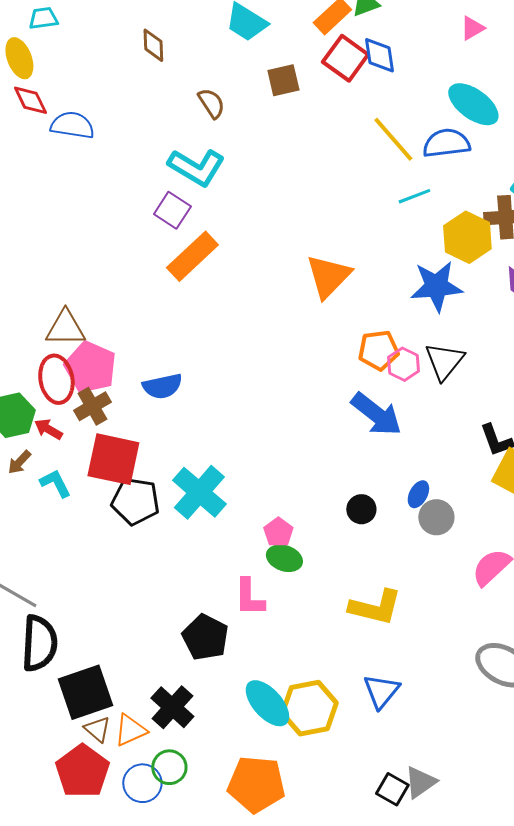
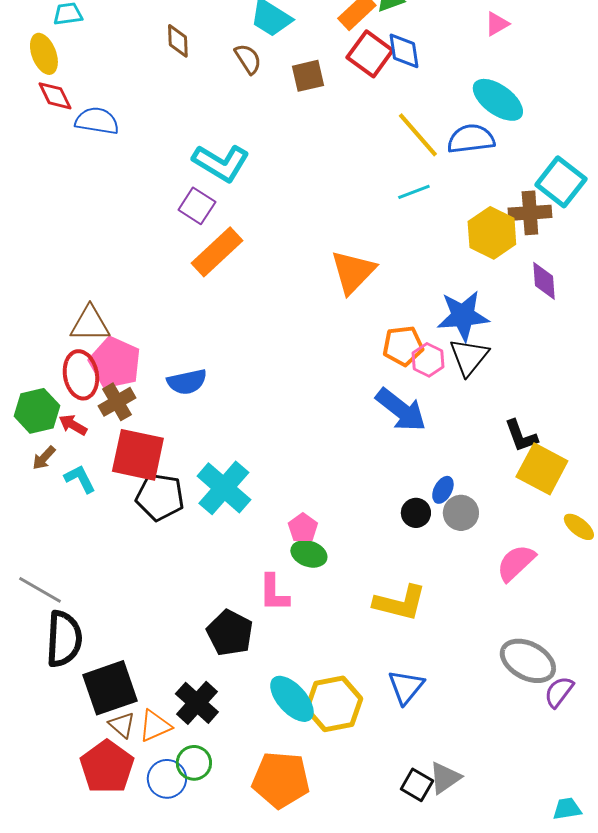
brown semicircle: (211, 103) -> (248, 59), moved
cyan line: (414, 196) -> (414, 192), moved
blue star: (436, 286) -> (463, 316), moved
black circle: (361, 509) -> (416, 513), moved

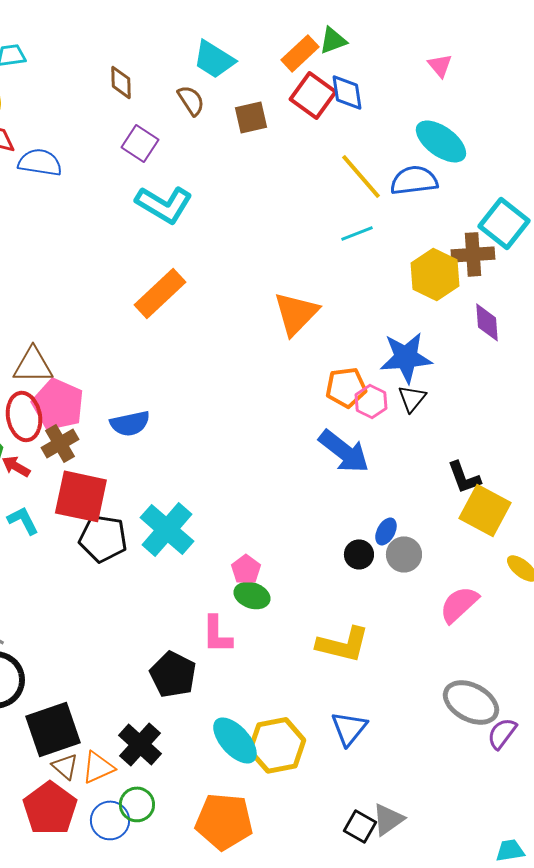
pink triangle: (497, 24) -> (440, 65), turned -40
purple square: (197, 206) -> (140, 143), moved
black triangle: (469, 357) -> (412, 398), size x0.7

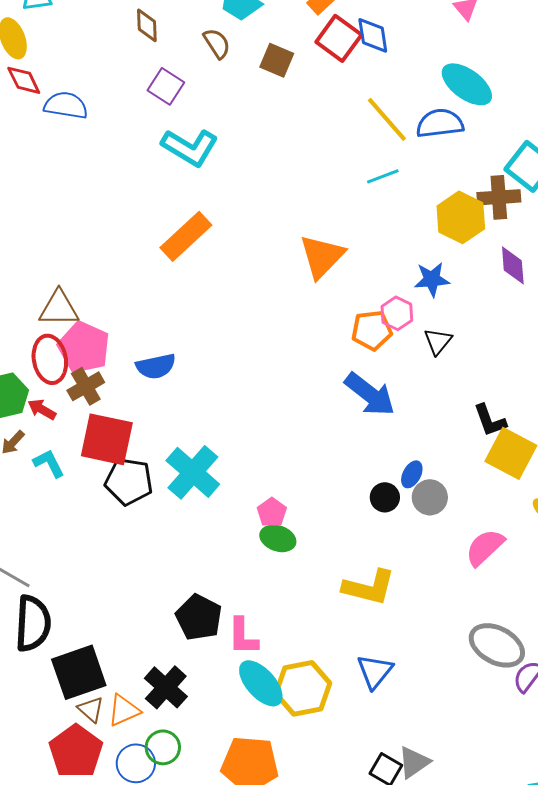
brown square: (251, 117) -> (277, 60), turned 36
blue star: (406, 357) -> (432, 279), moved, size x0.7
pink hexagon: (371, 401) -> (397, 313), moved
pink L-shape: (217, 634) -> (243, 636), moved

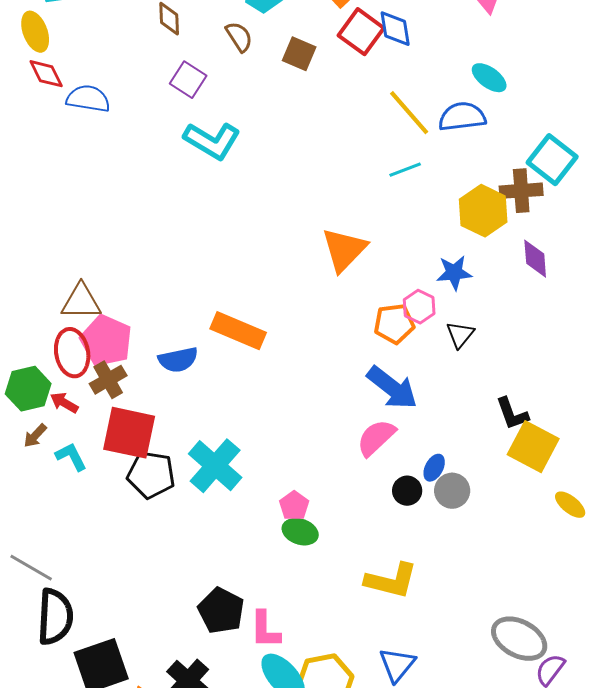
cyan ellipse: (467, 84) -> (489, 78), size x0.7
orange rectangle: (186, 236) -> (238, 331), moved, turned 66
pink semicircle: (485, 547) -> (376, 438), moved

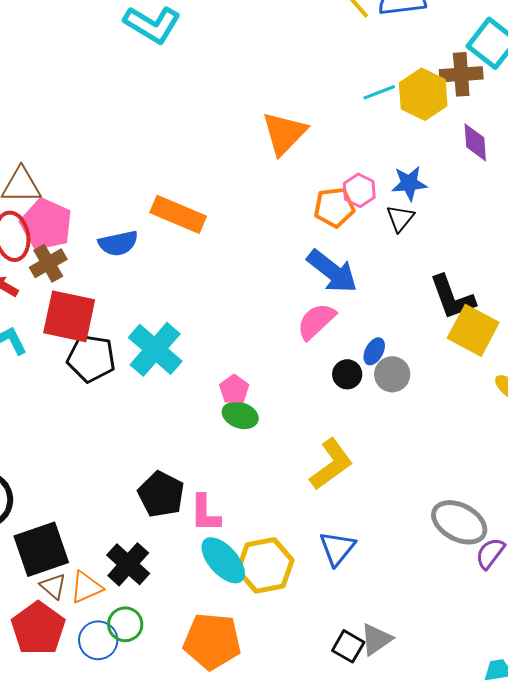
cyan line: (405, 170) -> (379, 92), moved
blue star: (454, 273) -> (409, 183), moved
black L-shape: (512, 414) -> (452, 297), size x1.4
yellow L-shape: (391, 581) -> (331, 464), turned -50

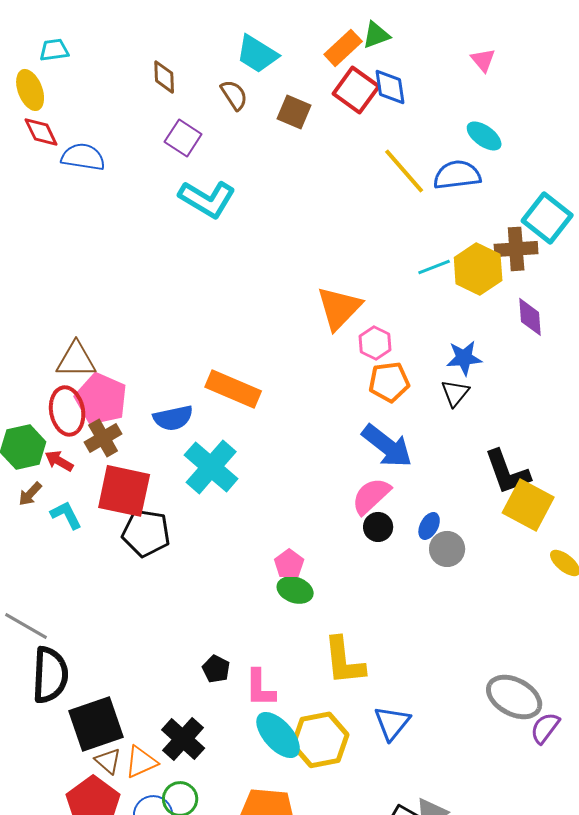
pink hexagon: (359, 190) -> (375, 343), moved
cyan cross: (155, 349) -> (211, 467), moved
black circle: (347, 374) -> (378, 527), moved
yellow L-shape: (331, 464) -> (344, 661), moved, turned 120
black pentagon: (161, 494) -> (216, 669), size x0.6

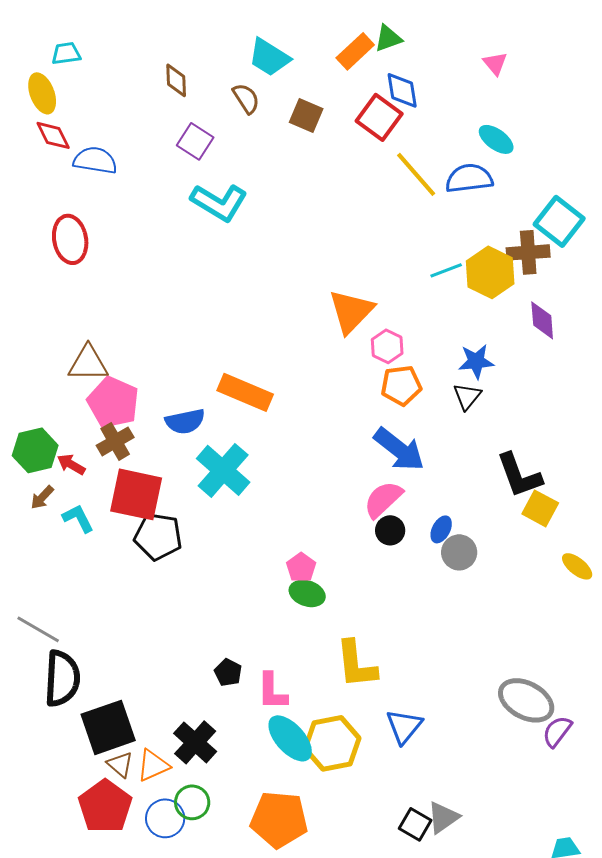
red square: (356, 90) -> (379, 117), moved
red ellipse: (67, 411) -> (70, 239), moved
yellow square: (528, 505) -> (540, 508), size x0.7

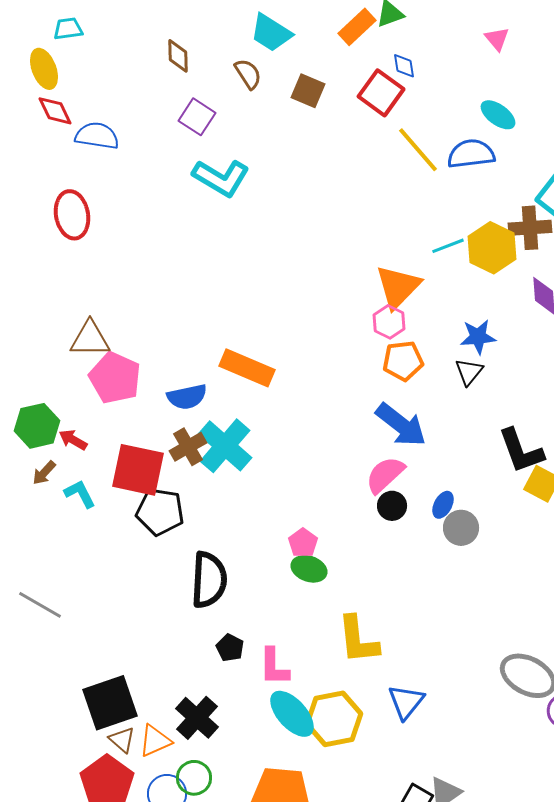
blue diamond: (402, 90) -> (404, 66), size x0.7
orange triangle: (351, 311) -> (398, 287), moved
brown cross: (115, 441) -> (188, 447), moved
black semicircle: (62, 678) -> (209, 580), moved

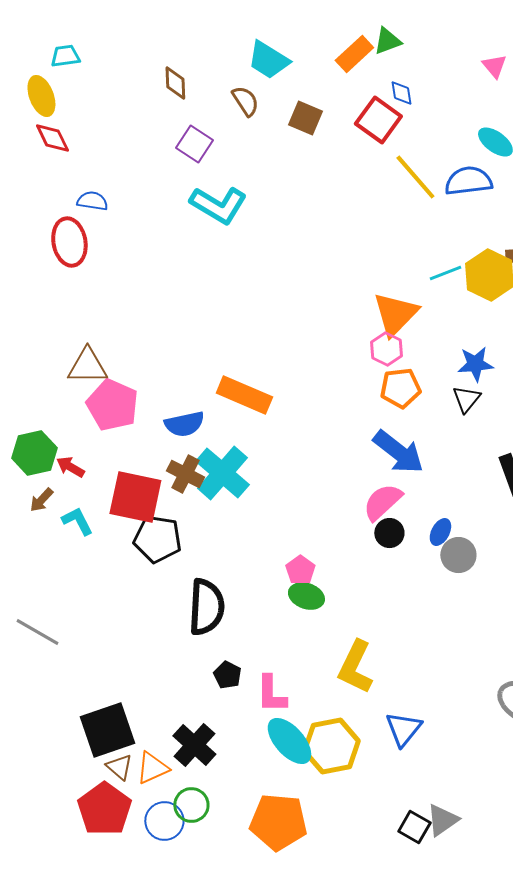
blue semicircle: (97, 136) -> (92, 201), moved, size x0.7
brown cross: (188, 447) -> (185, 474), turned -33
yellow L-shape: (358, 640) -> (355, 667), turned 32

